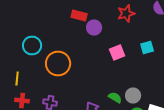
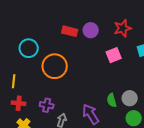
red star: (126, 14) -> (123, 28), moved
red rectangle: (79, 16) -> (70, 31), moved
green semicircle: (115, 98) -> (112, 100), turned -136

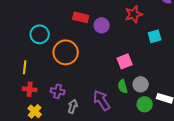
purple circle: (91, 30) -> (102, 25), moved
pink square: (114, 55) -> (125, 61), moved

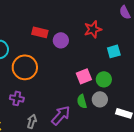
purple cross: (58, 91) -> (17, 98), moved
purple arrow: (102, 100) -> (61, 115), turned 75
green circle: (145, 104) -> (104, 79), moved

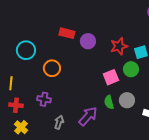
red star: (93, 29) -> (119, 46), moved
orange circle: (25, 67) -> (52, 68), size x0.7
green circle: (104, 79) -> (131, 69), moved

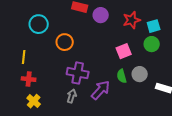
green circle: (131, 69) -> (152, 44), moved
purple cross: (44, 99) -> (78, 73), moved, size x1.5

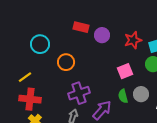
yellow line: (24, 57) -> (25, 77), turned 48
purple cross: (78, 73) -> (79, 93), turned -30
red cross: (29, 79) -> (30, 99), size x1.5

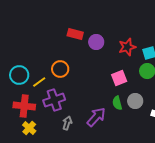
cyan circle: (40, 44) -> (19, 75), moved
yellow line: (25, 77) -> (39, 82), moved
purple cross: (79, 93) -> (54, 100), moved

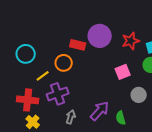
red rectangle: (75, 34) -> (78, 45), moved
purple circle: (96, 42) -> (100, 36), size x1.5
cyan circle: (19, 75) -> (26, 54), moved
green semicircle: (117, 103) -> (121, 118), moved

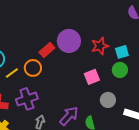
red rectangle: (78, 45) -> (47, 50), turned -56
yellow line: (43, 76) -> (12, 73), moved

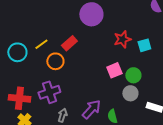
purple circle: (69, 41) -> (91, 14), moved
green circle: (120, 70) -> (133, 75), moved
yellow line: (12, 73) -> (41, 44), moved

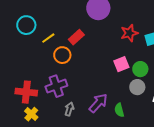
cyan circle: (17, 52) -> (26, 25), moved

